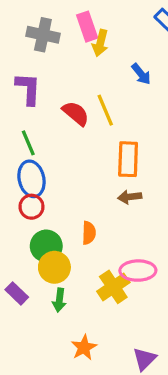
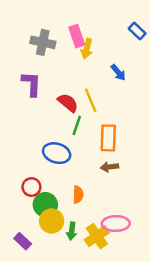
green line: (28, 143) -> (77, 125), moved, turned 42
blue ellipse: (31, 179) -> (57, 153), moved, turned -60
red circle: (31, 207) -> (31, 187), moved
green arrow: (59, 300) -> (72, 231), moved

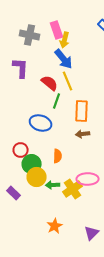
blue arrow: (118, 73) -> (64, 59), moved, size x1.5
green arrow: (72, 231) -> (53, 185), turned 80

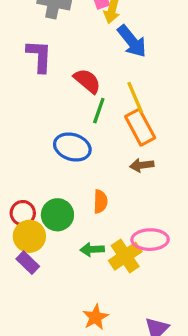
blue arrow: (64, 59) -> (132, 41), moved
yellow line: (68, 81) -> (135, 97), moved
orange rectangle: (82, 111) -> (140, 127), turned -30
red circle: (21, 150) -> (23, 213), moved
yellow circle: (37, 177) -> (29, 236), moved

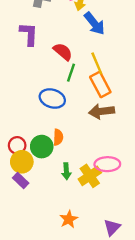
brown arrow: (142, 165) -> (101, 111), size x1.5
orange semicircle: (100, 202) -> (58, 137), moved
green arrow: (92, 249) -> (66, 171), turned -91

